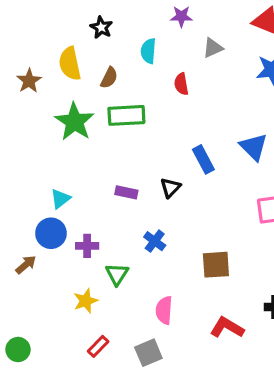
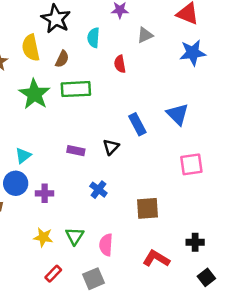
black star: (101, 27) -> (56, 19), size x1.6
green triangle: (117, 274) -> (75, 236), moved
yellow star: (86, 301) -> (43, 237), turned 30

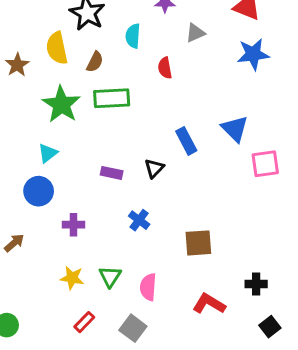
cyan triangle: (23, 156) -> (48, 153), moved
pink square: (191, 164) -> (265, 164), moved
blue circle: (16, 183) -> (39, 191), moved
gray square: (93, 279) -> (133, 328), turned -30

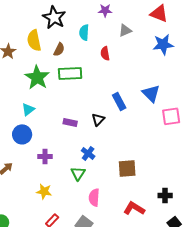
green triangle: (110, 276) -> (78, 173), moved

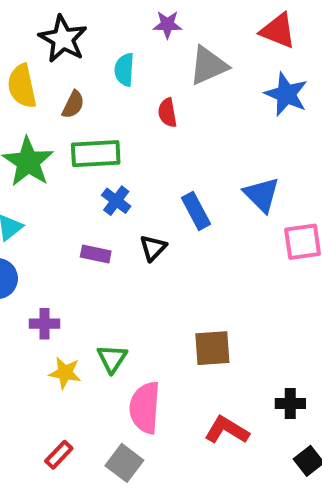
gray triangle: (125, 30) -> (208, 66), size x1.5
blue star: (163, 44) -> (286, 94), turned 30
blue cross: (88, 153) -> (116, 201), moved
yellow star: (44, 191) -> (65, 373), moved
pink semicircle: (94, 197) -> (145, 408), size x1.4

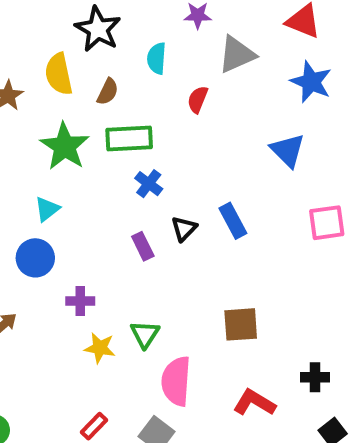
red semicircle: (167, 113) -> (198, 99), turned 32
blue triangle: (262, 195) -> (288, 150), moved
blue rectangle: (196, 211) -> (233, 221), moved
purple rectangle: (96, 254) -> (143, 246), moved, turned 52

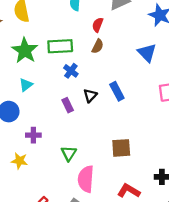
brown semicircle: (108, 92) -> (98, 46), moved
cyan triangle: (47, 209) -> (26, 85), moved
yellow star: (100, 348) -> (19, 161), moved

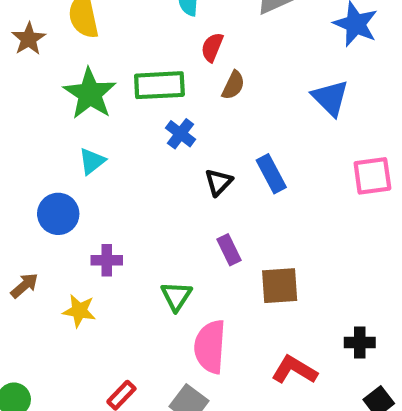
red semicircle: (98, 25) -> (212, 47), moved
purple rectangle: (68, 105) -> (229, 250), moved

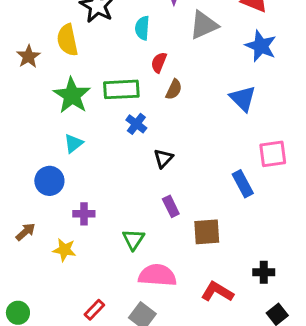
blue rectangle: (271, 174) -> (243, 184), moved
pink semicircle: (210, 347) -> (157, 275), turned 90

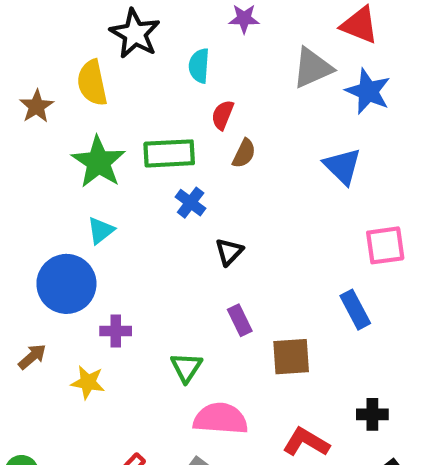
gray triangle: (204, 25) -> (312, 68), moved
blue circle: (49, 181) -> (66, 284), size x1.4
blue rectangle: (243, 184) -> (355, 310), moved

